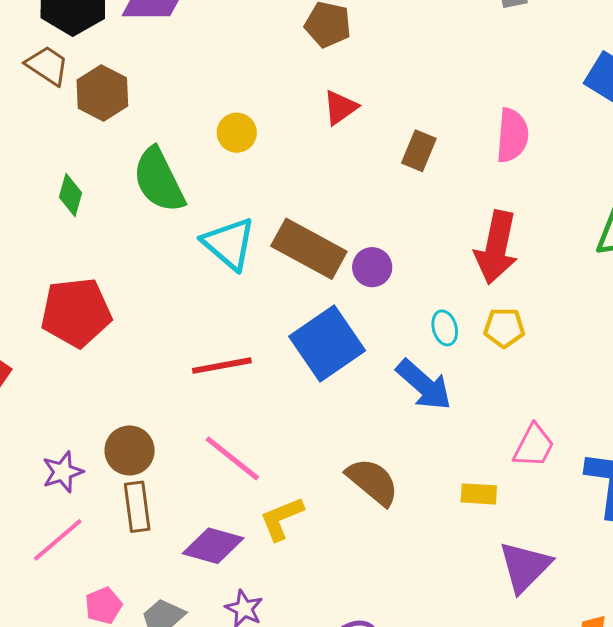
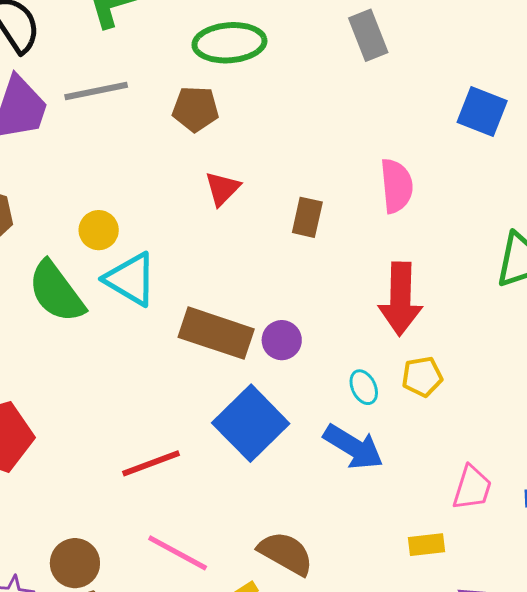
yellow circle: (237, 133) -> (99, 230), moved
cyan triangle: (229, 244) -> (131, 279), moved
brown semicircle: (373, 482) -> (286, 553), moved

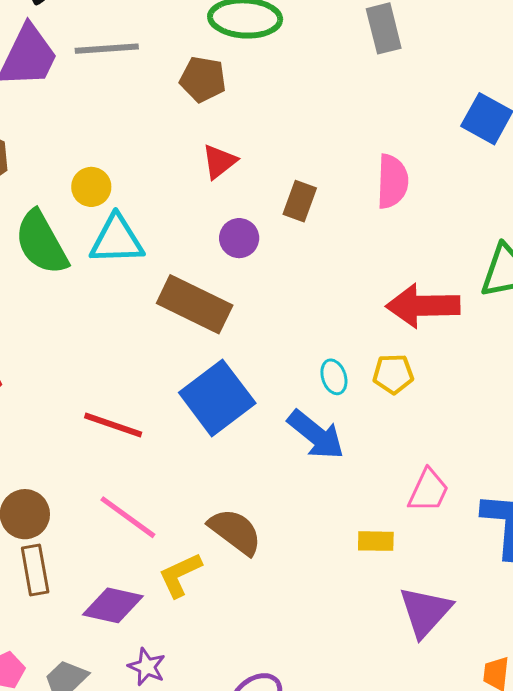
cyan triangle: (131, 279) -> (117, 240), turned -40
red arrow: (400, 299) -> (423, 306), moved, turned 80
purple circle: (282, 340) -> (239, 238), moved
red line: (151, 463) -> (113, 425), turned 32

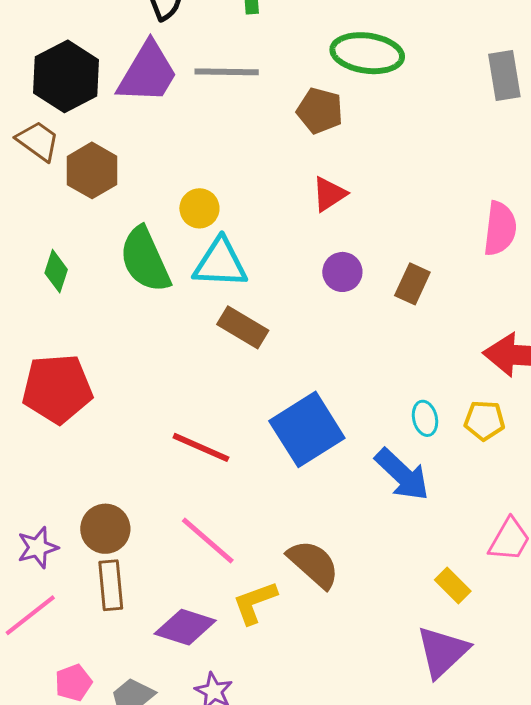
brown rectangle: (300, 201) -> (412, 284), moved
brown rectangle: (195, 304) -> (243, 327), moved, size x0.7
yellow rectangle: (376, 541) -> (453, 586), turned 39
purple triangle: (425, 612) -> (443, 652), moved

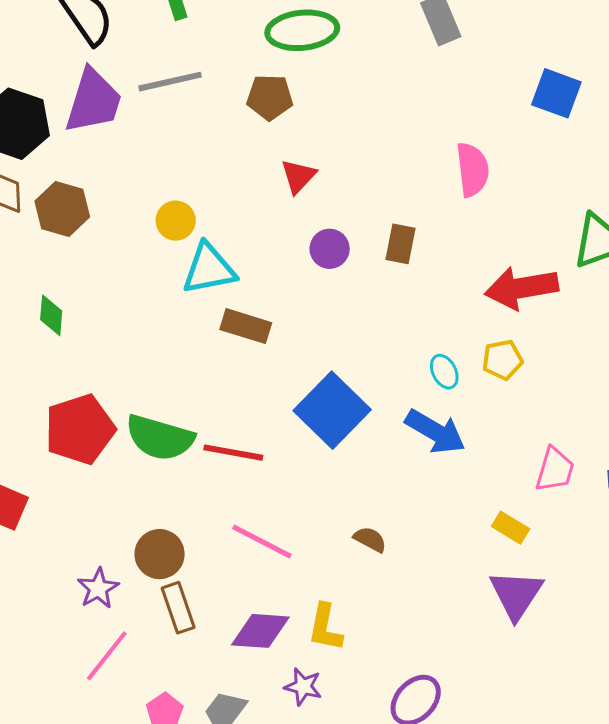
green semicircle: (145, 260) -> (160, 438), moved, turned -36
brown semicircle: (313, 564) -> (370, 539), size x0.6
yellow L-shape: (255, 602) -> (325, 627), moved, turned -45

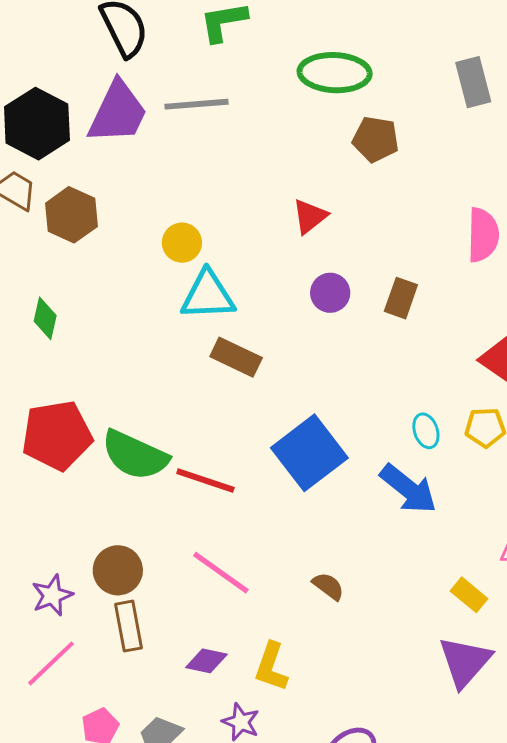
brown pentagon: (270, 97) -> (376, 139), moved
purple diamond: (260, 631) -> (206, 661), size x0.7

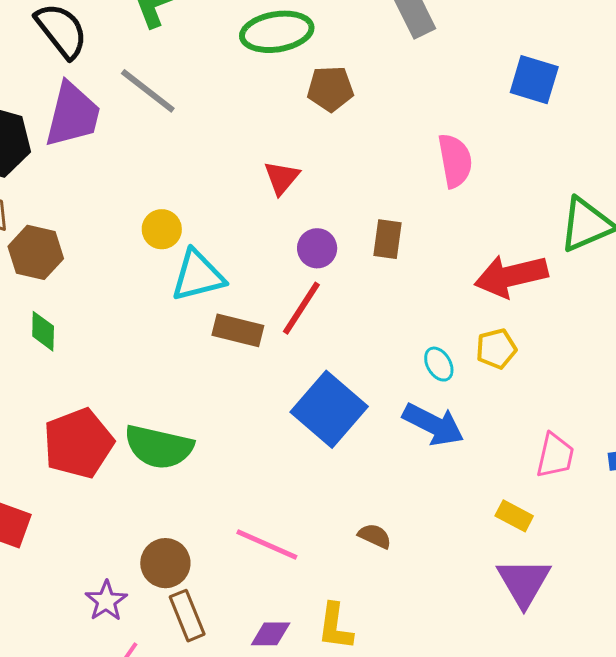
gray line: (196, 104) -> (148, 91), turned 54
brown hexagon: (71, 215) -> (36, 252), moved
red line: (205, 480) -> (301, 308), moved, turned -64

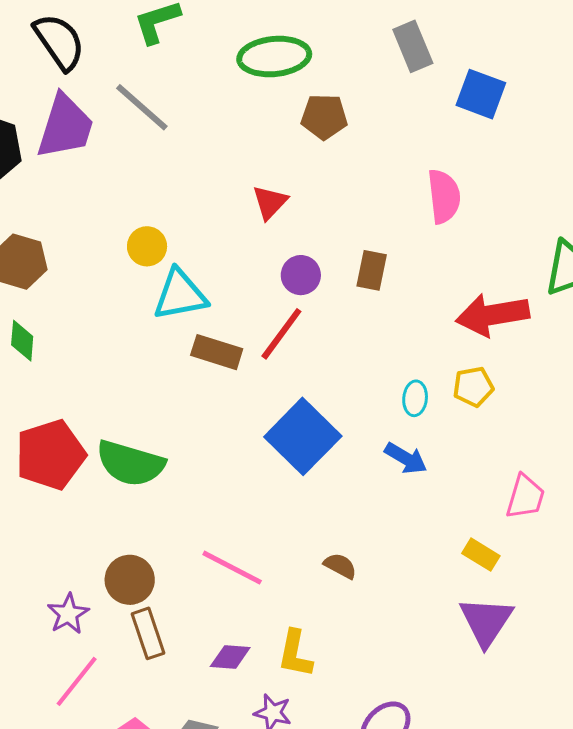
blue square: (534, 80) -> (481, 94), moved
cyan ellipse: (439, 364) -> (415, 398), turned 32
blue arrow: (433, 424) -> (406, 458), size x0.7

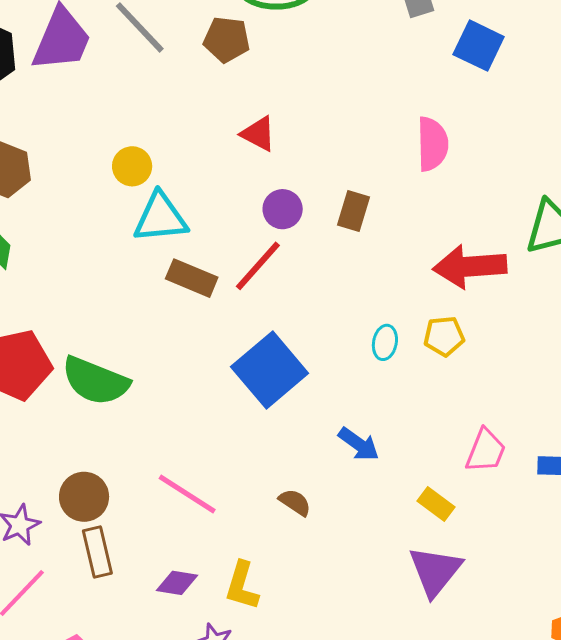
brown pentagon: (324, 117) -> (227, 39), moved
red triangle: (270, 202) -> (258, 134), turned -51
blue arrow: (406, 458) -> (359, 444), moved

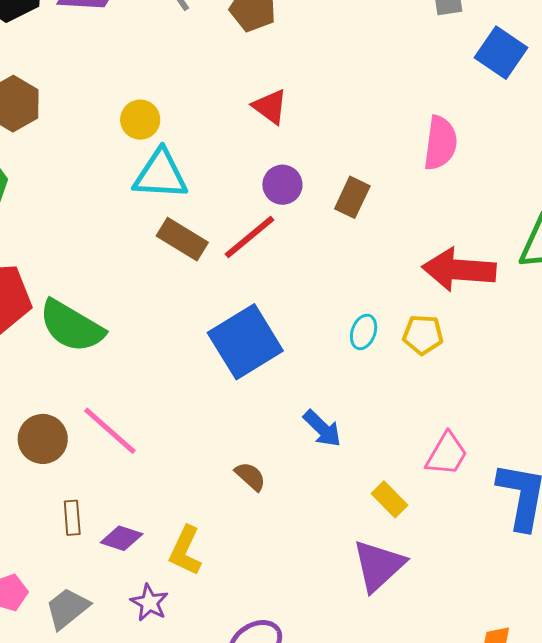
pink line: (187, 494) -> (110, 431), moved
brown rectangle: (97, 552) -> (72, 518), moved, size x0.7

